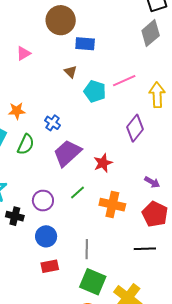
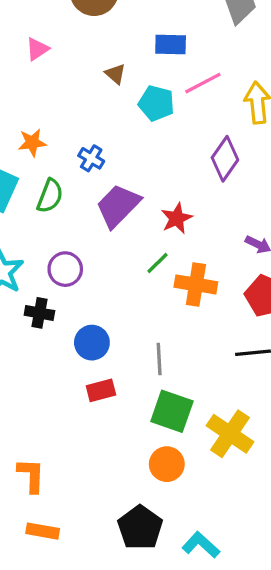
blue rectangle: (85, 44) -> (171, 45), moved
green line: (78, 193) -> (157, 263), moved
purple circle: (43, 201) -> (65, 269), moved

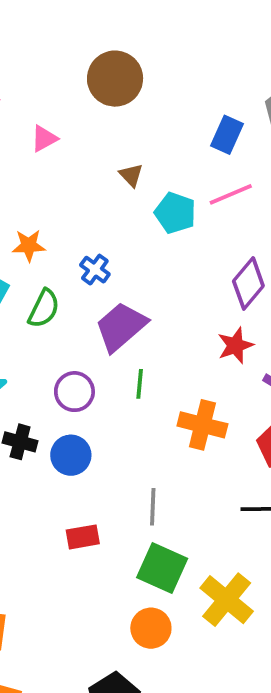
blue rectangle: (171, 45) -> (227, 135), moved, turned -72
red star: (177, 218) -> (235, 345), moved
green line: (157, 263) -> (140, 384), moved, turned -45
purple circle: (65, 269) -> (74, 392), moved
blue circle: (92, 343) -> (71, 455), moved

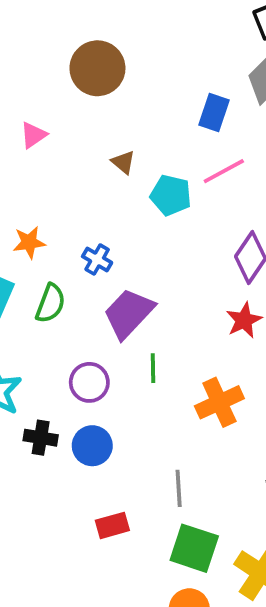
orange cross: (202, 425) -> (219, 402), turned -33

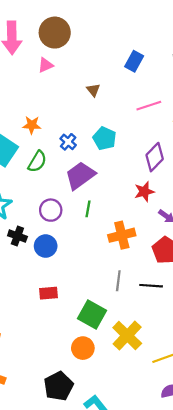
brown circle: (97, 68) -> (55, 33), moved
blue rectangle: (214, 112) -> (134, 61), moved
cyan pentagon: (171, 195) -> (104, 138), moved
gray line: (179, 488) -> (118, 281), moved

